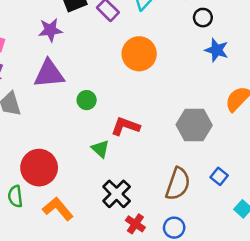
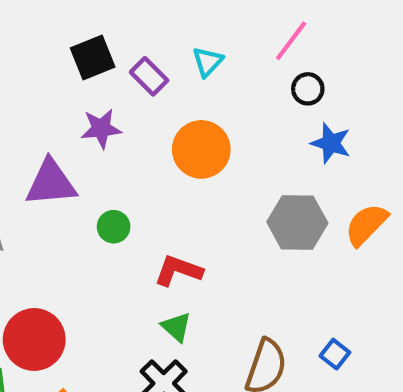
purple star: (50, 30) -> (101, 129), moved
gray hexagon: (194, 125) -> (297, 223), moved
green triangle: (100, 149) -> (176, 327), moved

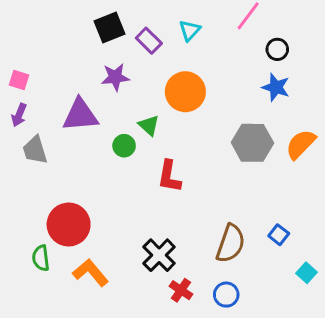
black circle: (308, 89) -> (277, 49), moved
red L-shape: (178, 271) -> (169, 176), turned -100
green triangle: (176, 327) -> (149, 125), moved

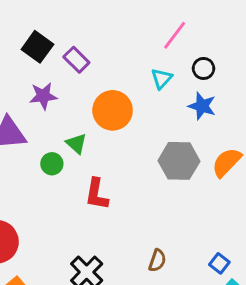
black square: (109, 27) -> (37, 47), turned -32
cyan triangle: (190, 30) -> (162, 79), moved
blue square: (279, 235) -> (219, 263), moved
brown semicircle: (231, 243) -> (157, 261), size x0.6

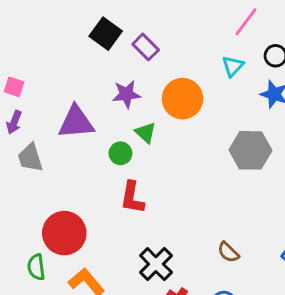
purple star: (43, 96) -> (126, 94), moved
red L-shape: (97, 194) -> (132, 198), moved
brown semicircle: (157, 261) -> (228, 252), turned 115

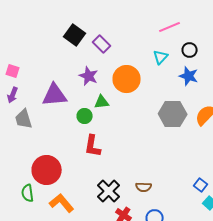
pink line: (246, 22) -> (170, 27), turned 30
purple star: (126, 94) -> (89, 76), turned 30
green triangle: (146, 133) -> (102, 102), turned -49
brown semicircle: (228, 252) -> (144, 187), moved, turned -42

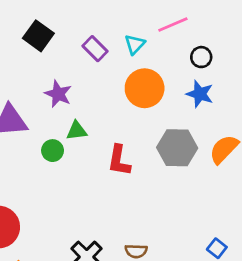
purple rectangle: (102, 44) -> (95, 49), moved
cyan triangle: (161, 57) -> (135, 44), moved
orange circle: (127, 79) -> (145, 88), moved
red L-shape: (93, 146) -> (119, 160), moved

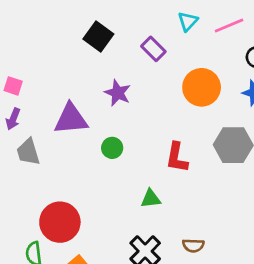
cyan triangle: (135, 44) -> (188, 21), moved
green triangle: (77, 131) -> (151, 199), moved

